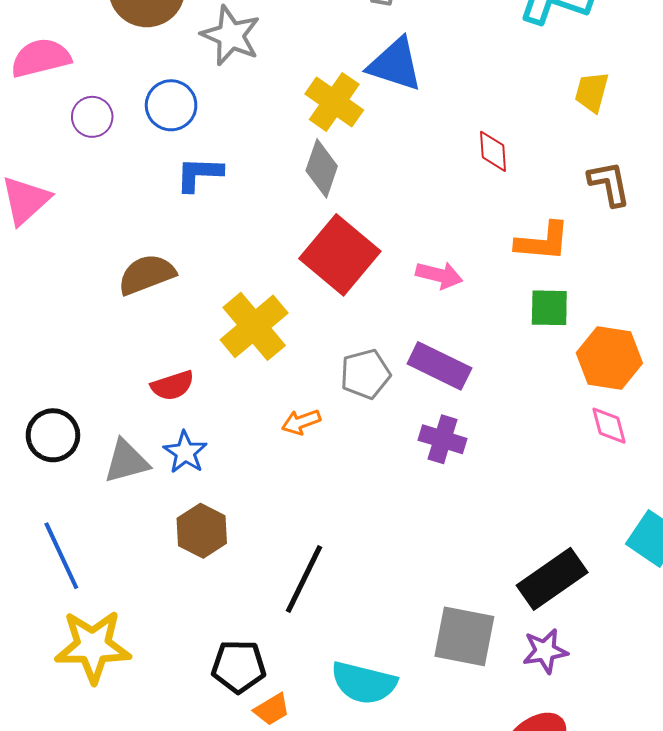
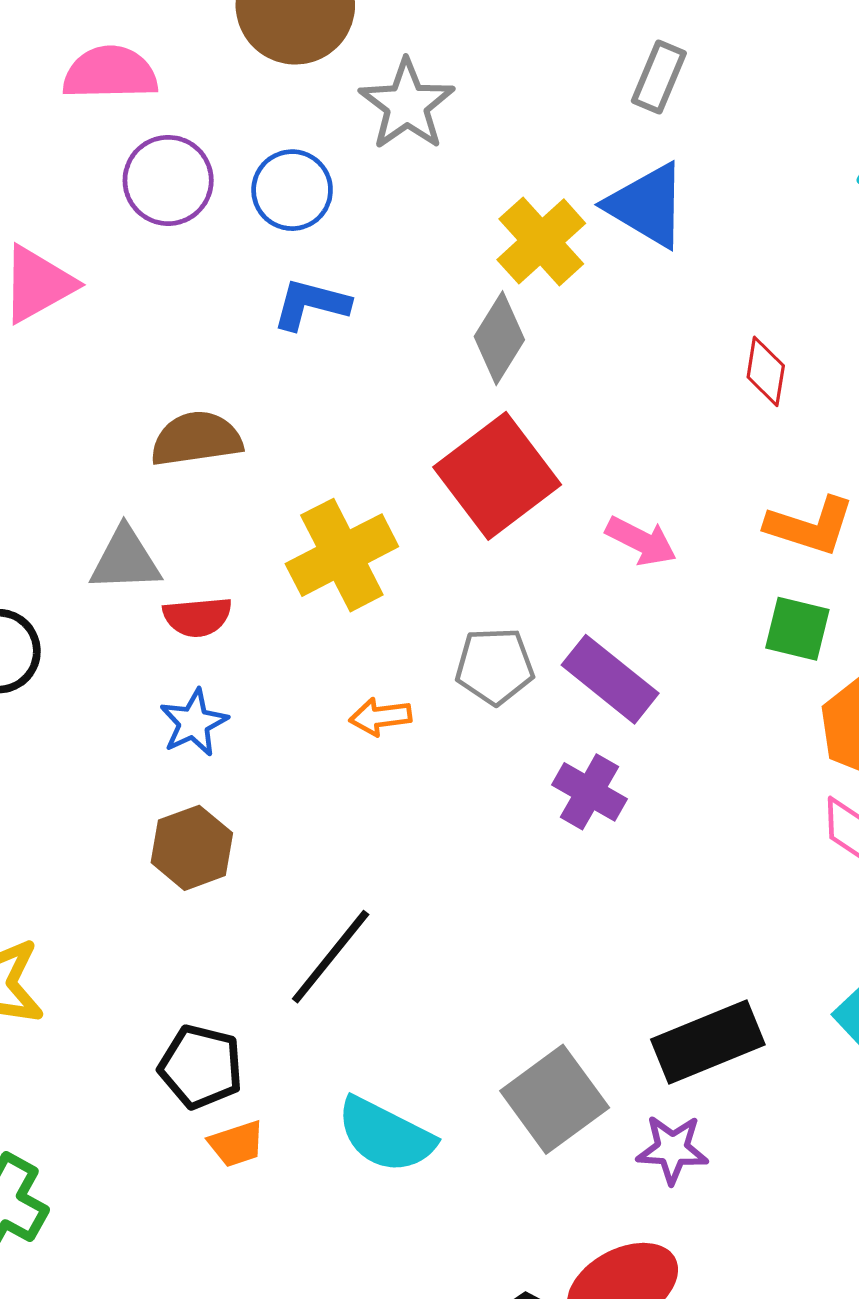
purple circle: (92, 117) -> (168, 180), size x1.4
gray triangle: (126, 461) -> (125, 560), moved
gray square: (464, 636) -> (555, 1099), turned 30

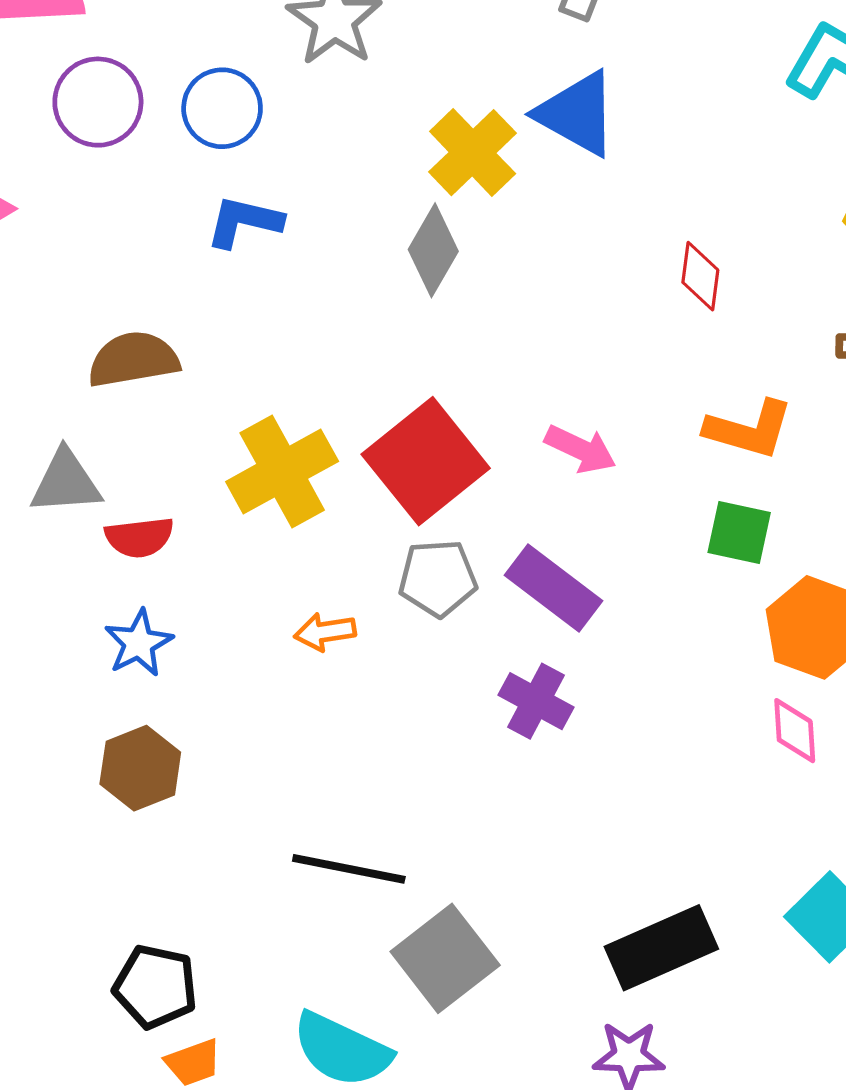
red square: (497, 476) -> (426, 461), moved
black line: (331, 957) -> (349, 869), moved, turned 64
gray square: (555, 1099) -> (445, 958), moved

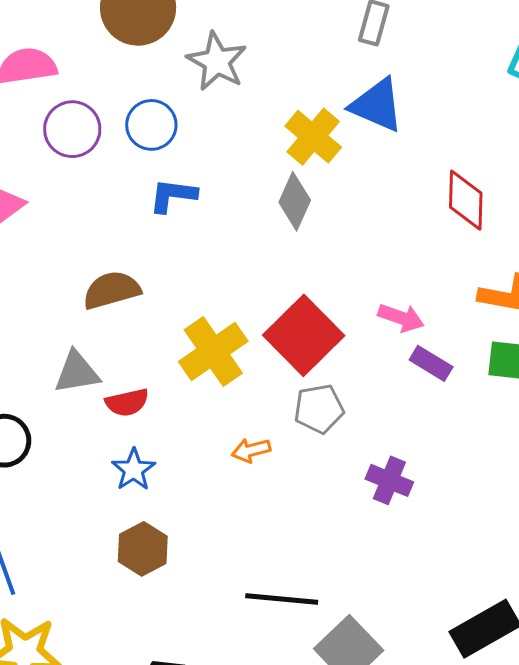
red diamond: (700, 276) -> (466, 200), size x1.4
purple rectangle: (553, 588) -> (431, 363), moved, size x0.7

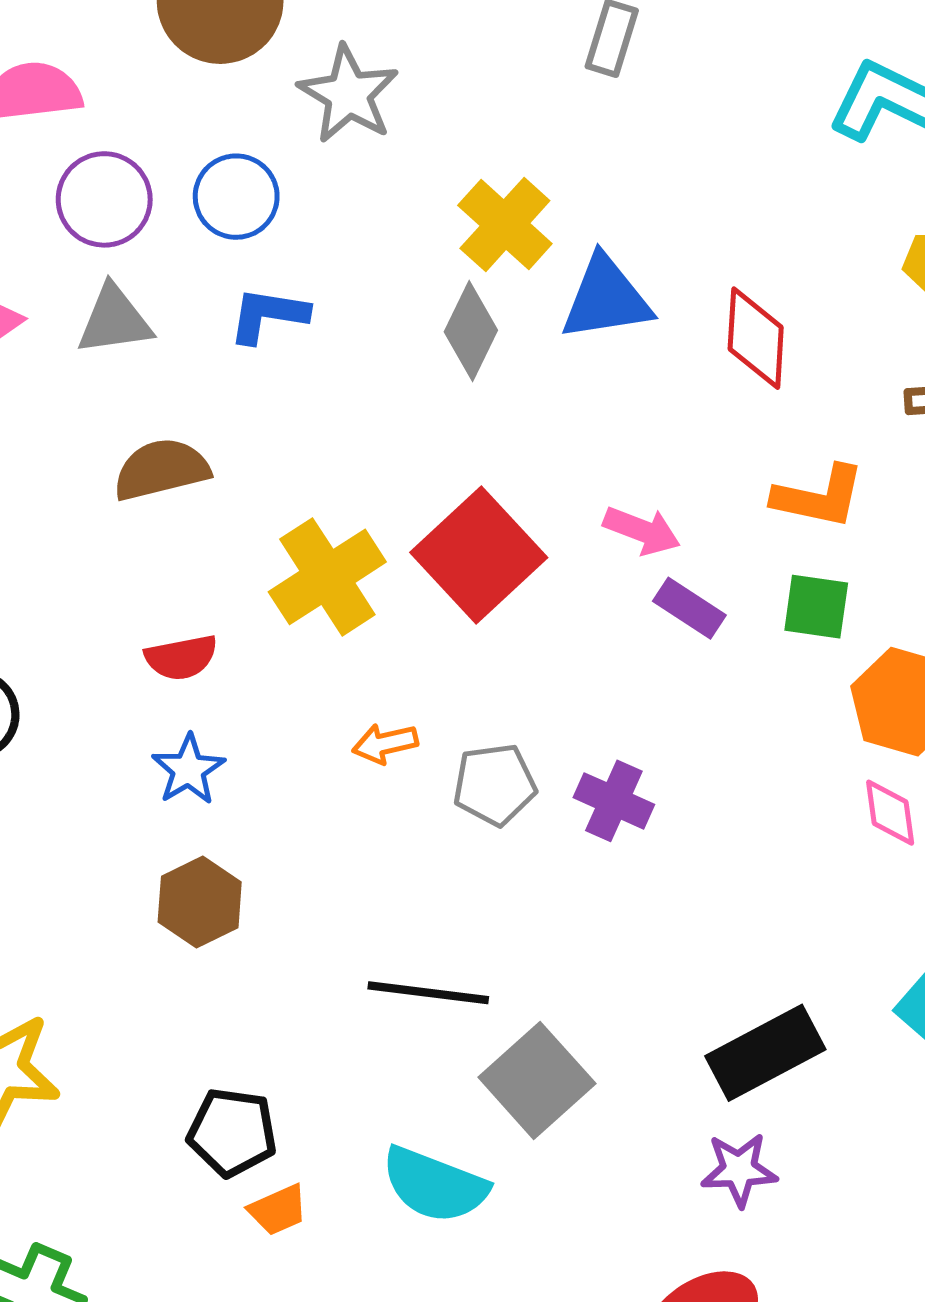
blue triangle: (377, 105) -> (606, 298), moved, turned -34
gray triangle: (77, 372) -> (114, 320), moved
gray pentagon: (319, 409) -> (495, 784), moved

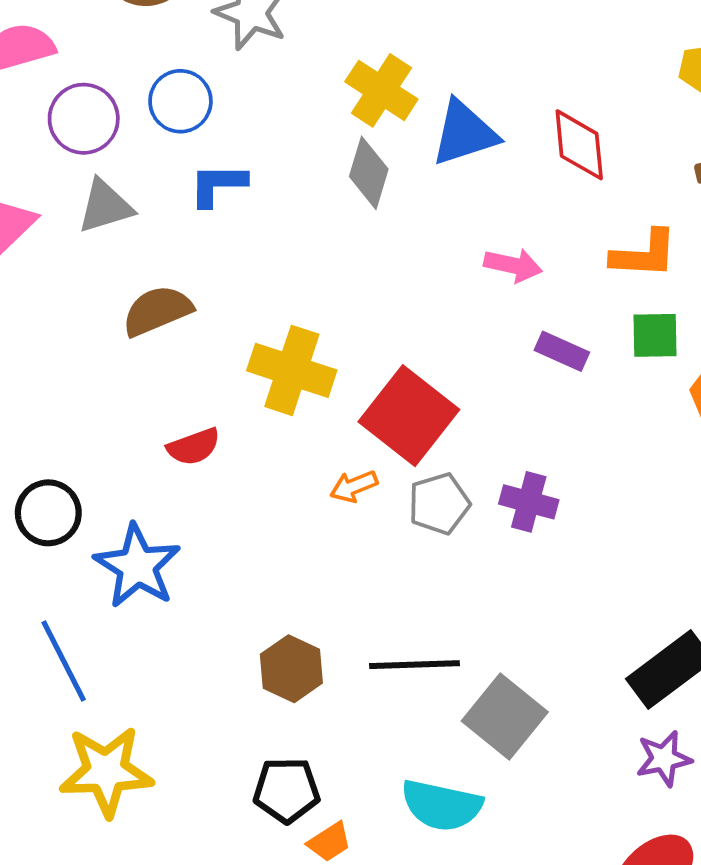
pink arrow: (642, 531) -> (513, 265), moved
red square: (479, 555) -> (409, 416), moved
yellow cross: (327, 577) -> (292, 370), turned -30
blue star: (188, 770) -> (137, 566), moved, size x1.6
brown hexagon: (200, 902) -> (291, 669), moved

